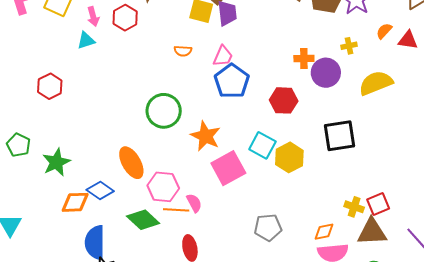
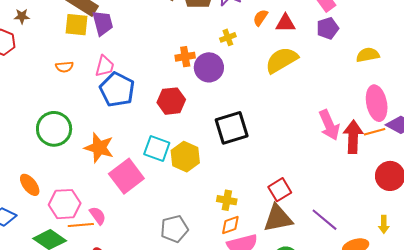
yellow semicircle: (376, 83) -> (282, 60), moved
orange ellipse: (131, 163) -> (30, 185), size x0.7
yellow cross: (354, 207) -> (227, 200), moved

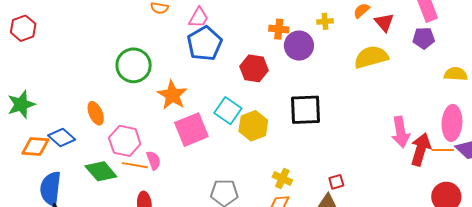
red triangle: (285, 23) -> (384, 22), turned 35
red square: (280, 190) -> (336, 182), size x0.7

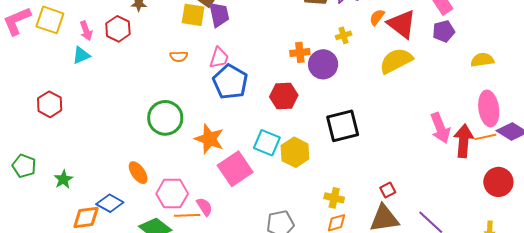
red triangle: (384, 22) -> (402, 24), size x1.5
green star: (21, 105) -> (63, 179), size x0.7

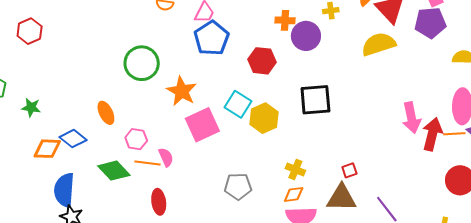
purple pentagon: (444, 31) -> (430, 23), size x1.4
green star: (63, 179) -> (31, 107), turned 30
pink hexagon: (172, 194) -> (136, 139), size x0.7

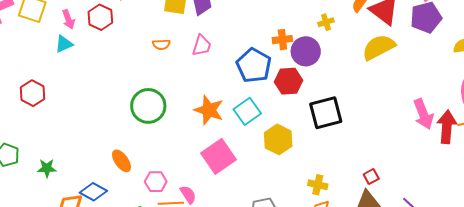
blue pentagon: (212, 38) -> (254, 65), moved
red hexagon: (262, 61) -> (289, 81), moved
orange star: (182, 91) -> (209, 110), moved
cyan square: (238, 104) -> (247, 111), moved, turned 32

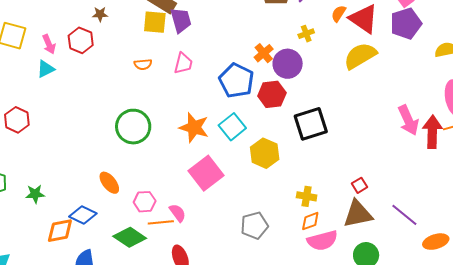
orange cross: (282, 40) -> (264, 53), turned -30

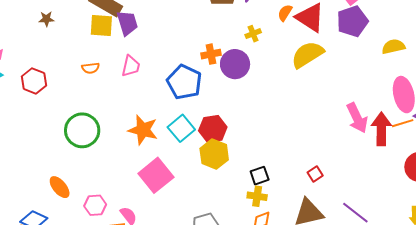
red hexagon: (81, 40) -> (34, 81), moved
orange cross: (264, 53) -> (211, 54), turned 30
red hexagon: (272, 94) -> (213, 129), moved
black square: (311, 124) -> (260, 176), moved, size x0.6
red square: (360, 185) -> (315, 174), moved

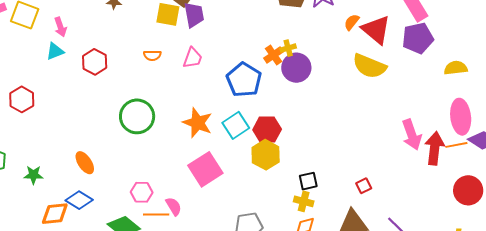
yellow cross: (253, 34) -> (288, 48), moved
orange cross: (211, 54) -> (274, 55), turned -30
yellow semicircle: (307, 55) -> (369, 66), turned -132
orange ellipse: (60, 187) -> (85, 163), moved

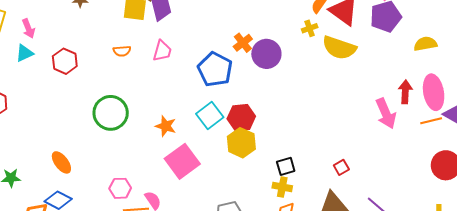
yellow cross: (288, 48) -> (310, 28), moved
orange star: (198, 123) -> (166, 126), moved, size x0.7
red arrow: (435, 148) -> (405, 92), moved, size x0.7

